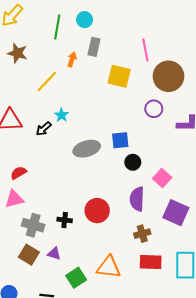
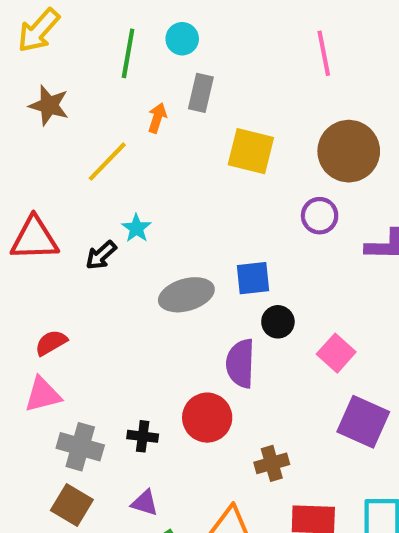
pink line: (145, 50) -> (324, 53), moved
purple semicircle: (137, 199) -> (240, 363), moved
brown cross: (142, 234) -> (272, 463), moved
purple triangle: (54, 254) -> (145, 503), moved

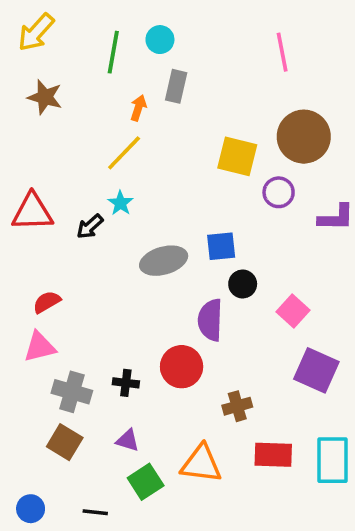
yellow square: (251, 151) -> (237, 156), moved
yellow line: (107, 162) -> (124, 153), moved

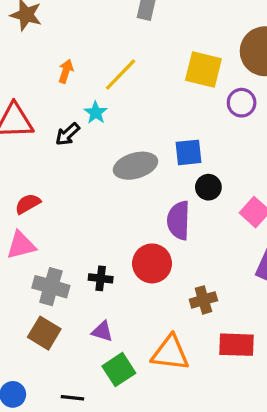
orange arrow: (138, 108) -> (66, 71), moved
yellow line: (124, 153) -> (121, 74), moved

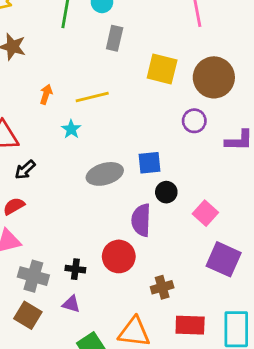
yellow square: (203, 70) -> (162, 69), moved
yellow line: (121, 74) -> (92, 97), turned 32
black arrow: (67, 134) -> (25, 170), moved
purple triangle: (102, 331) -> (71, 304), moved

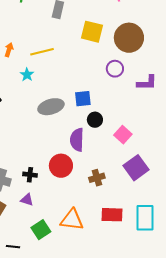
purple square: (224, 259) -> (136, 168), turned 30
brown cross: (162, 287) -> (97, 178), moved

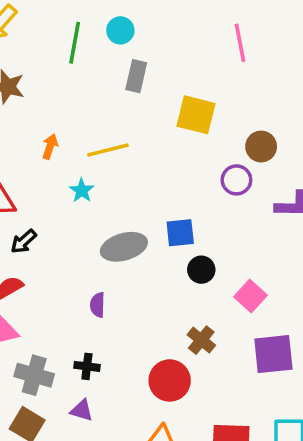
brown circle: (129, 38) -> (261, 147), moved, size x0.6
purple semicircle: (77, 140) -> (97, 305), moved, size x0.6
red circle: (61, 166) -> (170, 380), moved
purple square: (136, 168) -> (273, 354), turned 30
brown cross: (97, 178) -> (201, 340), moved, turned -35

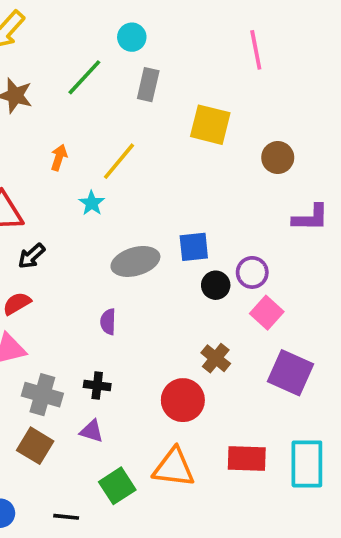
green line: (75, 43) -> (84, 77), moved, turned 33
yellow line: (108, 150) -> (119, 161), turned -36
purple circle: (236, 180) -> (252, 272), moved
purple square: (273, 354) -> (290, 373), turned 30

